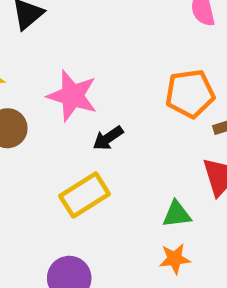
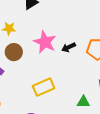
black arrow: (108, 138) -> (68, 47), moved

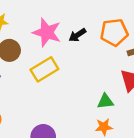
yellow rectangle: (44, 87) -> (44, 69), moved

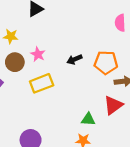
pink star: (47, 32) -> (38, 54), moved, size x0.6

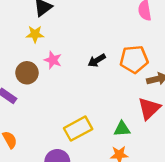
yellow star: (11, 36) -> (35, 34), moved
yellow rectangle: (42, 83) -> (78, 129), moved

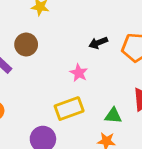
pink star: (53, 60) -> (79, 73), moved

